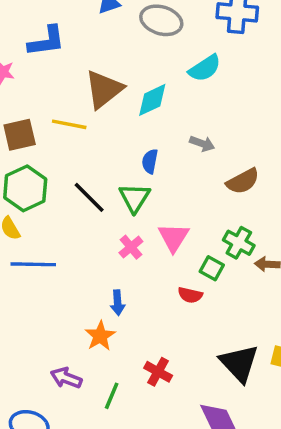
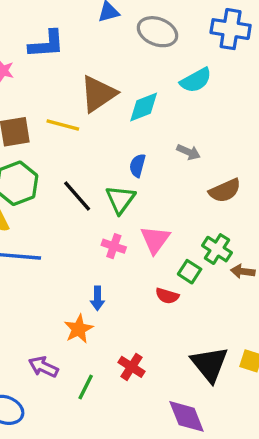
pink cross: (131, 247) -> (114, 246), turned -35

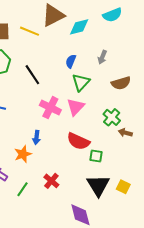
gray arrow: (188, 152) -> (102, 57), turned 80
green triangle: (120, 199) -> (81, 82), moved
pink cross: (114, 246) -> (50, 108), size x1.5
green square: (190, 272) -> (96, 156), moved, turned -32
red semicircle: (167, 296) -> (78, 141), size x1.6

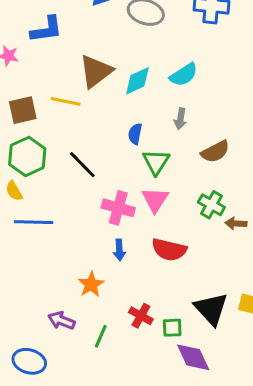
cyan semicircle: (112, 15) -> (184, 75), moved
blue arrow: (36, 137) -> (119, 250), moved
green square: (96, 156) -> (172, 328), moved

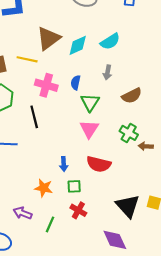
black line: (82, 165) -> (34, 117), moved, turned 30
pink cross: (118, 208) -> (46, 85), moved
orange star: (91, 284) -> (44, 188), turned -30
green square: (172, 328) -> (74, 186), moved

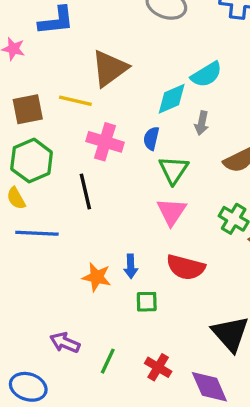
cyan diamond: (78, 45) -> (172, 99), moved
orange star: (44, 188) -> (97, 277), moved
red cross: (78, 210) -> (158, 367), moved

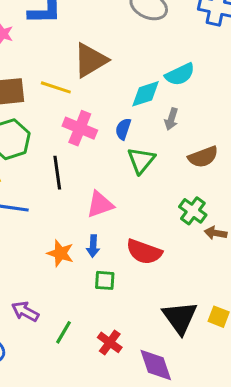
pink triangle: (172, 212) -> (100, 204), moved, turned 32

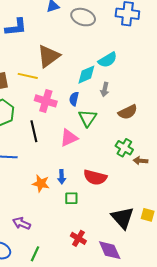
pink triangle: (100, 204) -> (69, 138), moved
green line: (63, 332) -> (35, 254), moved

